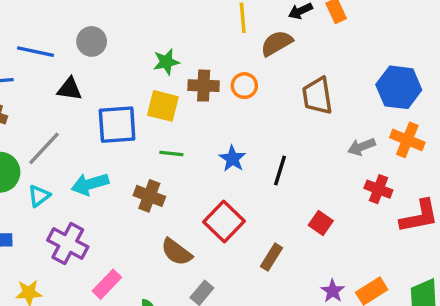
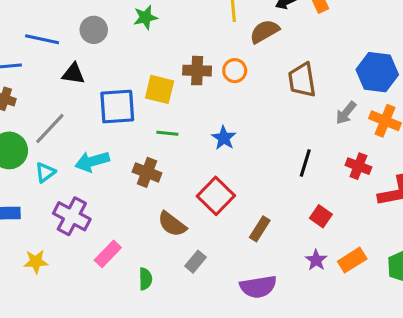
green star: (166, 62) -> (145, 17), moved
gray arrow: (361, 147) -> (346, 113), moved, turned -30
black line: (280, 170) -> (305, 163), moved
red square: (321, 223) -> (321, 216), moved

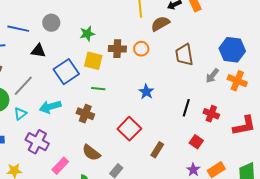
green star: (145, 17) -> (87, 34), moved
blue square: (117, 107) -> (66, 72), turned -30
blue star: (224, 138) -> (146, 92), moved
red cross: (358, 166) -> (211, 114), moved
brown semicircle: (172, 224) -> (91, 153), moved

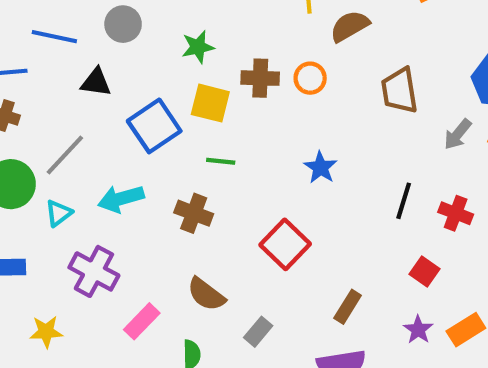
brown rectangle: (157, 150) -> (348, 307), moved

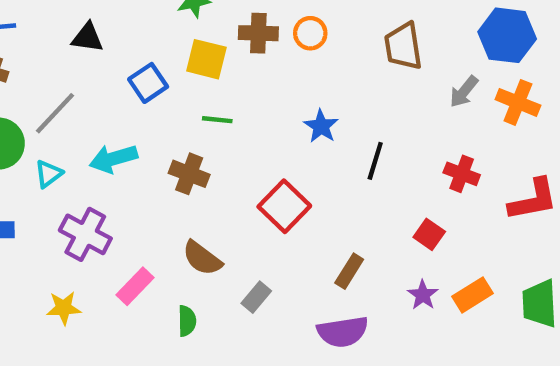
blue square: (154, 126) -> (148, 83), size x0.7
black line: (404, 201) -> (375, 161), moved
yellow star: (46, 332) -> (64, 308), moved

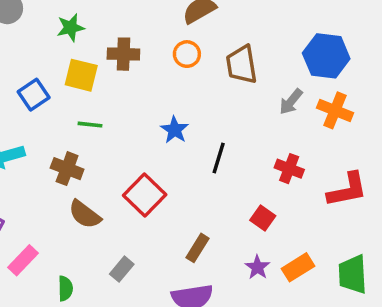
orange circle: (310, 33) -> (187, 54), moved
brown semicircle: (202, 258) -> (85, 214), moved

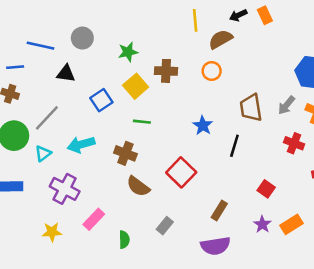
brown trapezoid: (242, 65) -> (251, 108), moved
yellow square: (81, 75) -> (136, 86), turned 35
red cross: (289, 169) -> (294, 143), moved

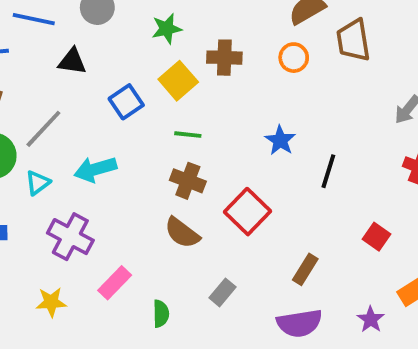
brown trapezoid: (251, 108) -> (353, 40), moved
brown cross: (125, 153) -> (188, 181), moved
purple star: (262, 224) -> (371, 319), moved

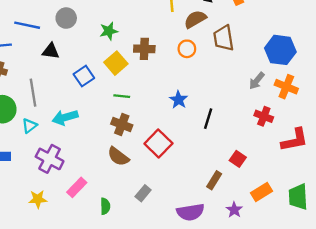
gray line: (43, 129) -> (33, 93), turned -52
brown rectangle: (305, 269) -> (214, 180), moved

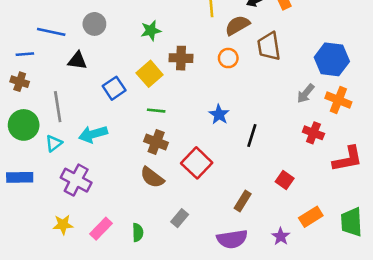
green star: (109, 31) -> (151, 31), moved
brown rectangle: (214, 180) -> (243, 201), moved
pink rectangle: (77, 187) -> (101, 229), moved

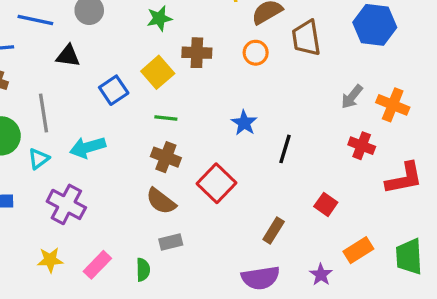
blue hexagon: (332, 59) -> (375, 25), moved
gray rectangle: (180, 218) -> (171, 242), moved, turned 36

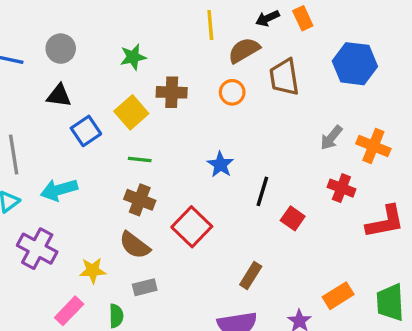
black triangle: (68, 56) -> (59, 96), moved
red square: (326, 204) -> (293, 218), moved
yellow star: (50, 260) -> (93, 270), moved

